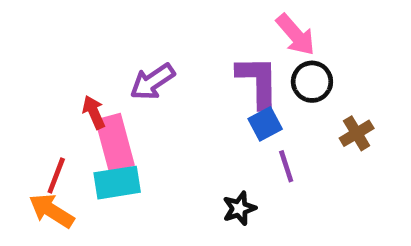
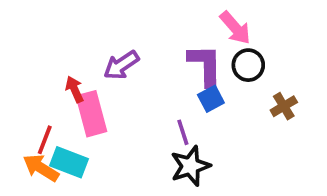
purple line: (286, 166) -> (183, 132), moved
cyan rectangle: (117, 183) -> (69, 162), moved, turned 30
black star: (239, 208) -> (190, 166), size x1.5

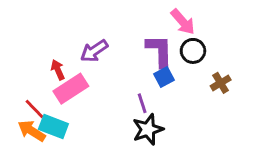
pink rectangle: (91, 114) -> (71, 89), turned 72
red line: (45, 140) -> (34, 109), turned -65

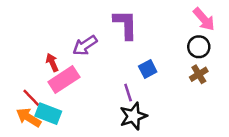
pink arrow: (183, 22) -> (204, 19), moved
purple L-shape: (160, 51) -> (125, 25), moved
black circle: (193, 51) -> (199, 47), moved

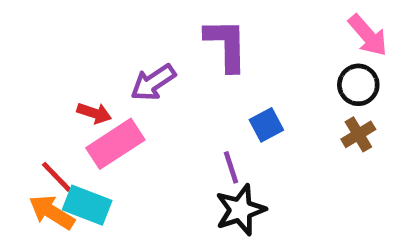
red arrow: (52, 62) -> (94, 113), turned 132

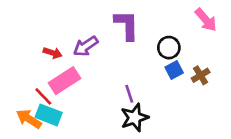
black circle: (358, 85) -> (169, 48), moved
red arrow: (94, 113) -> (53, 53), moved
blue square: (266, 125) -> (174, 70), moved
red line: (56, 177) -> (43, 96), moved

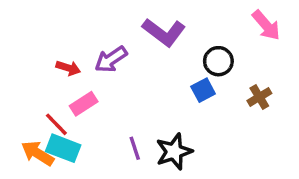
purple L-shape: (127, 25) -> (164, 32), turned 128
blue square: (174, 70) -> (203, 90), moved
pink rectangle: (64, 81) -> (84, 104), size x0.7
purple line: (129, 94) -> (135, 148), moved

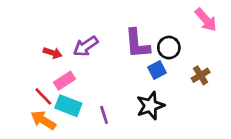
purple L-shape: (164, 32) -> (137, 44), moved, turned 48
cyan rectangle: (63, 148) -> (68, 106), moved
black star: (174, 152) -> (150, 106), moved
orange arrow: (38, 153) -> (43, 120), moved

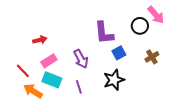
purple arrow: (86, 46) -> (81, 59), moved, turned -84
black circle: (169, 48) -> (140, 26), moved
red arrow: (53, 53) -> (40, 40), turned -32
red line: (43, 96) -> (23, 71), moved

